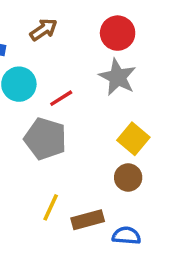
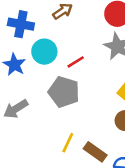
brown rectangle: (88, 220) -> (95, 152), turned 50

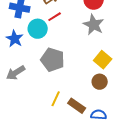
red line: (76, 62) -> (55, 17), moved

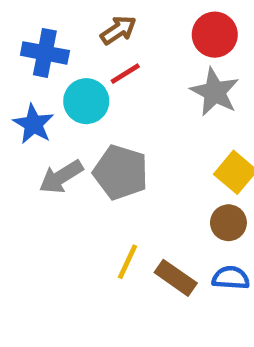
gray arrow: (16, 73) -> (61, 177), moved
blue semicircle: (99, 115) -> (231, 278), moved

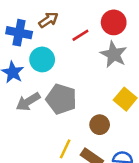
brown arrow: (118, 30) -> (48, 20), moved
red line: (125, 74) -> (80, 35), moved
brown circle: (228, 223) -> (100, 125), moved

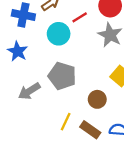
cyan circle: (42, 59) -> (59, 34), moved
gray arrow: (28, 102) -> (29, 91), moved

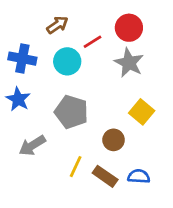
blue cross: (23, 15) -> (22, 59), moved
blue star: (18, 51) -> (18, 99), moved
gray arrow: (29, 91) -> (32, 146), moved

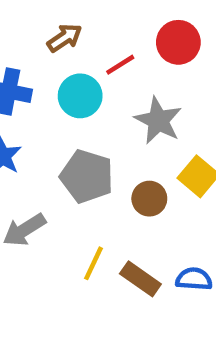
gray star: (129, 63) -> (158, 120), moved
brown circle: (114, 140) -> (149, 199), moved

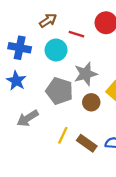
red line: (120, 65) -> (76, 34), turned 49
gray star: (158, 120) -> (86, 74), moved, turned 30

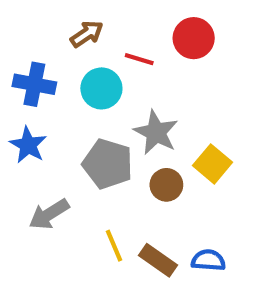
gray star: (86, 74) -> (156, 132), turned -30
yellow line: (63, 135) -> (114, 246), turned -48

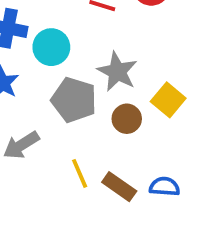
cyan circle: (101, 88) -> (51, 47), moved

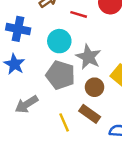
cyan circle: (51, 47) -> (59, 41), moved
brown rectangle: (119, 187) -> (90, 114), moved

